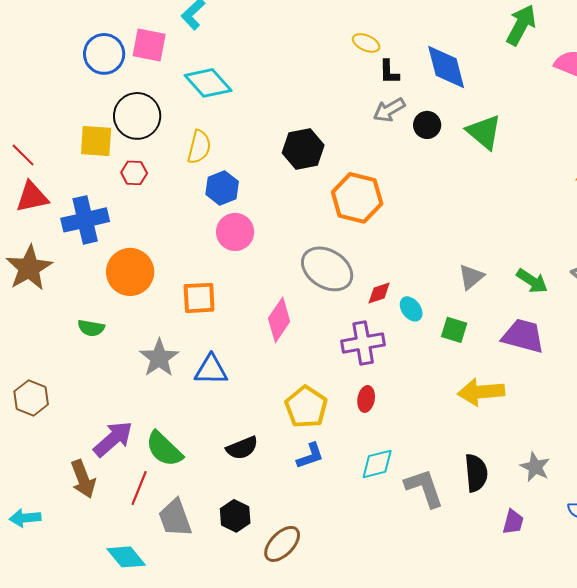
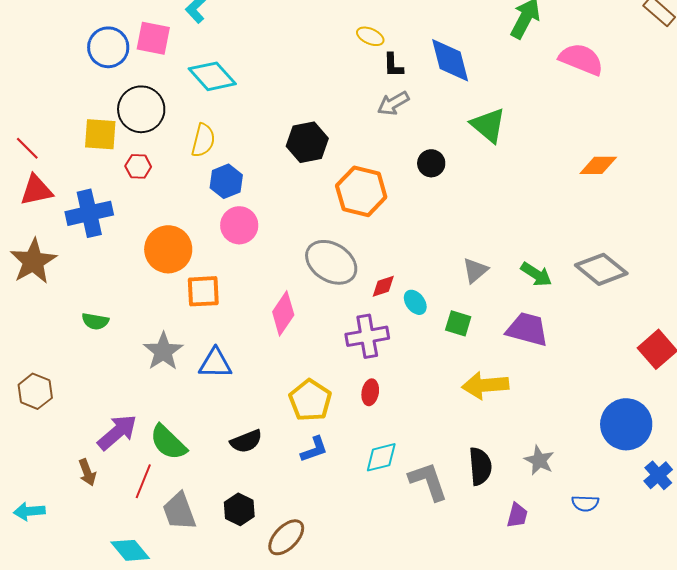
black circle: (427, 125) -> (431, 163), moved
orange circle: (130, 272) -> (168, 249), moved
brown arrow: (83, 479) -> (87, 472), size x0.7

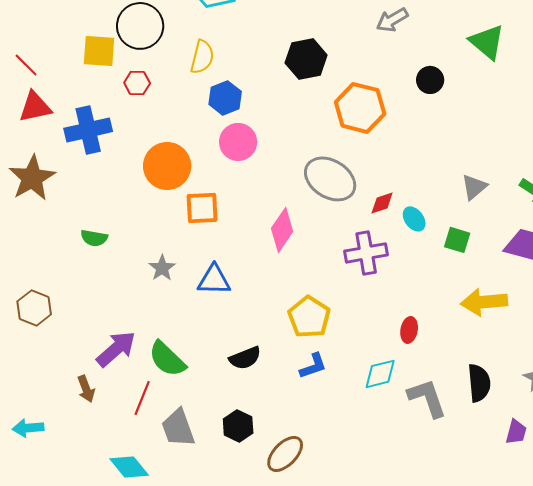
gray star: (163, 351) -> (162, 268), size x0.7
red ellipse: (370, 392) -> (409, 330), moved

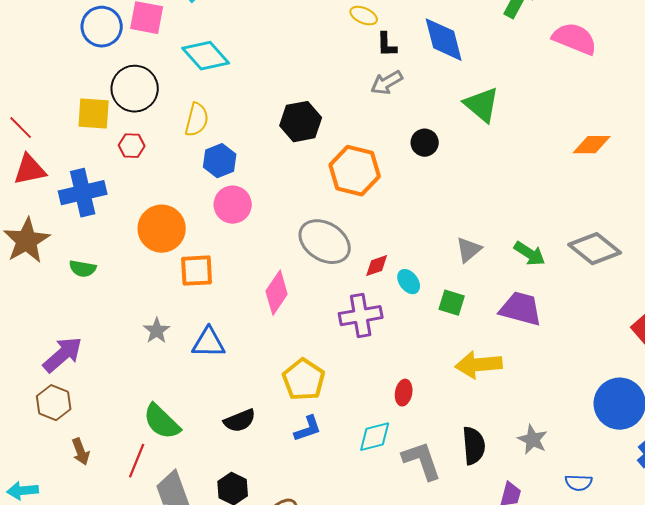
green semicircle: (94, 238) -> (83, 269), moved
brown hexagon: (34, 308) -> (54, 403), moved
purple arrow: (116, 349) -> (63, 355), moved

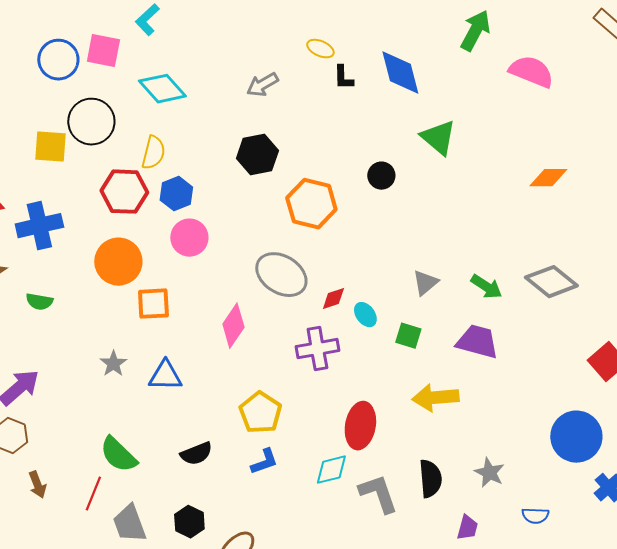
gray arrow: (387, 83) -> (262, 85), moved
red hexagon: (132, 146) -> (124, 192), moved, size x1.8
red ellipse: (404, 393) -> (360, 426), size x1.8

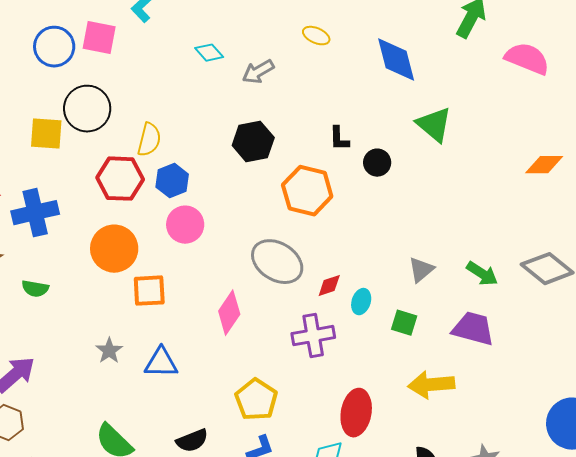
black L-shape: (343, 78) -> (339, 139), moved
cyan diamond: (162, 89) -> (209, 53), moved, size x0.6
cyan ellipse: (365, 315) -> (361, 302), turned 55

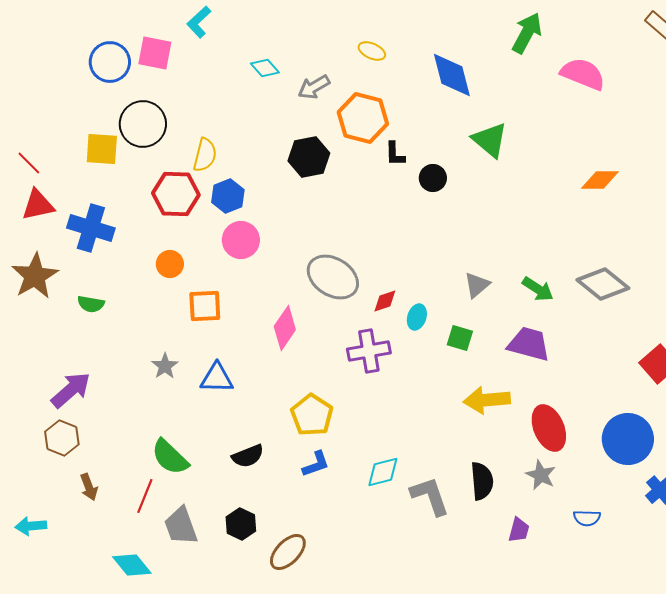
orange hexagon: (307, 191) -> (363, 118), moved
blue cross: (35, 213) -> (91, 228), turned 30
orange circle: (114, 249) -> (170, 264), size x0.6
red ellipse: (356, 413) -> (549, 428), moved, turned -33

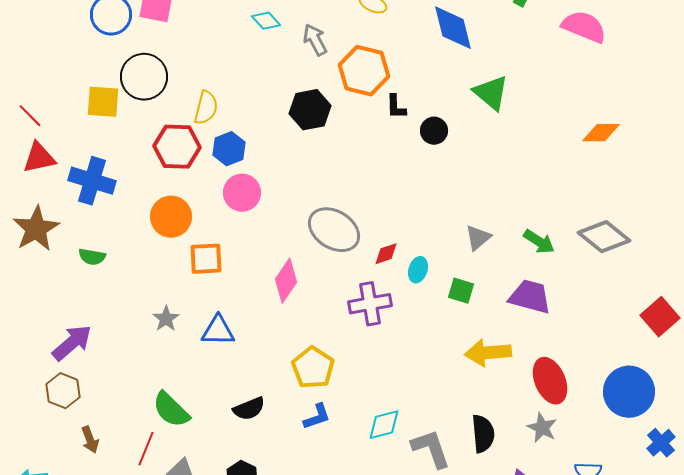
gray arrow: (314, 87) -> (315, 40), turned 92
orange circle: (170, 264) -> (171, 217), size x1.5

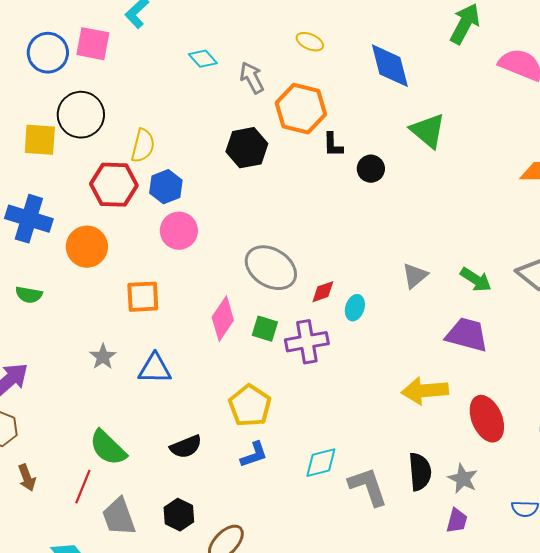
orange circle: (171, 217) -> (87, 247), moved
green square: (461, 291) -> (265, 329), moved
gray star: (542, 428) -> (463, 479), moved

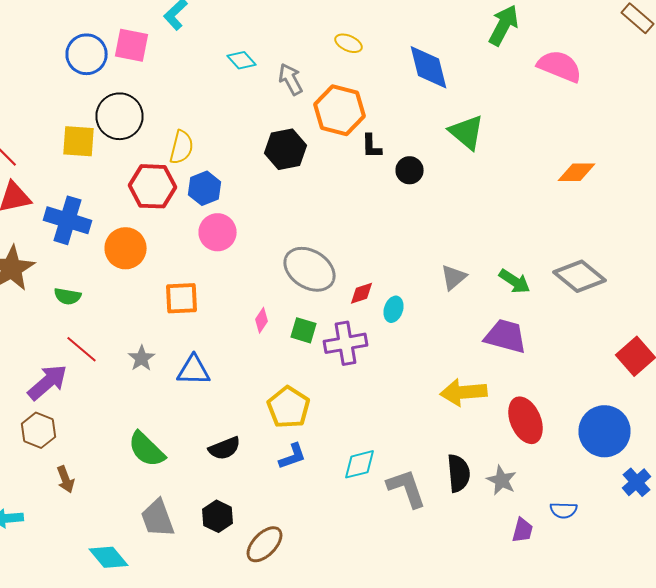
pink diamond: (223, 319) -> (262, 320), size x0.6
red line: (83, 487) -> (82, 349), moved, turned -72
purple trapezoid: (457, 521) -> (522, 530), moved

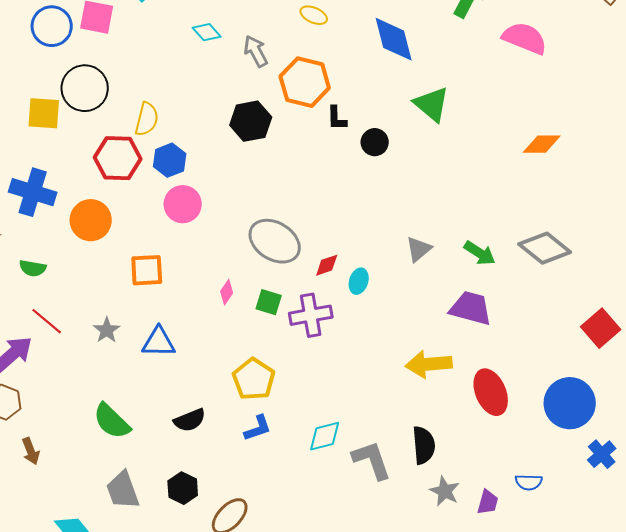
gray star: (502, 480) -> (445, 491), moved

